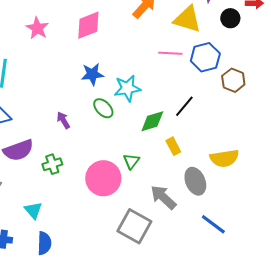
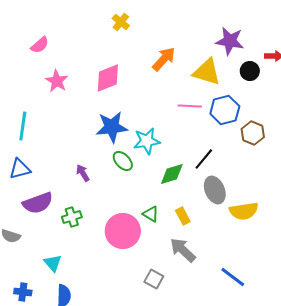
blue star: (92, 74) -> (112, 127), size x1.4
yellow rectangle: (173, 146) -> (183, 216), moved
green triangle: (131, 161) -> (151, 214), turned -36
gray ellipse: (195, 181) -> (215, 190), moved
gray square: (134, 226) -> (154, 279), size x0.6

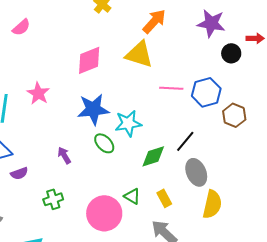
orange arrow: (164, 59) -> (154, 21), moved
yellow triangle: (207, 72) -> (139, 54), moved
pink star: (57, 81) -> (38, 93), moved
purple semicircle: (38, 203) -> (19, 173), moved, size x0.6
yellow semicircle: (244, 211) -> (212, 204), moved, turned -68

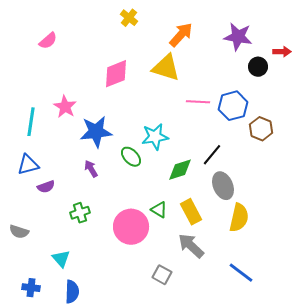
blue star: (93, 109) -> (96, 132), moved
yellow rectangle: (164, 198) -> (191, 212), size x1.4

